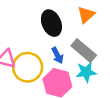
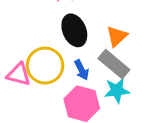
orange triangle: (86, 15) -> (117, 36), moved
yellow circle: (28, 67) -> (45, 66), moved

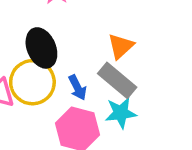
black ellipse: (74, 30) -> (41, 48), moved

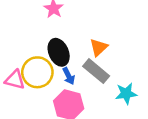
black ellipse: (41, 48) -> (59, 52), moved
cyan star: (121, 113) -> (126, 94), moved

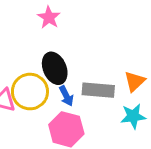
orange triangle: (99, 47) -> (135, 81), moved
gray rectangle: (96, 71) -> (98, 90), turned -35

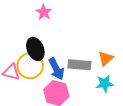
black ellipse: (55, 68) -> (35, 49), moved
blue arrow: (66, 96) -> (56, 69), size x1.5

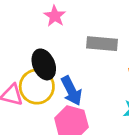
gray rectangle: (79, 65) -> (102, 44), moved

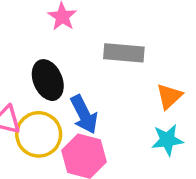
yellow circle: (37, 87) -> (39, 134), moved

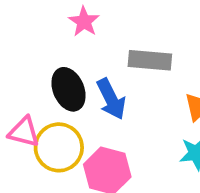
blue arrow: (84, 114) -> (111, 99), moved

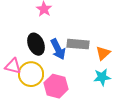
gray rectangle: (150, 60) -> (78, 44), moved

